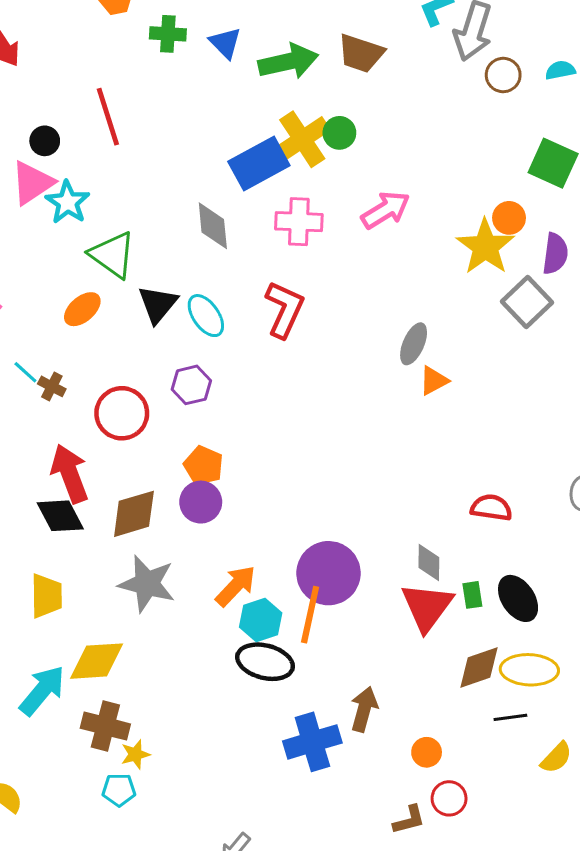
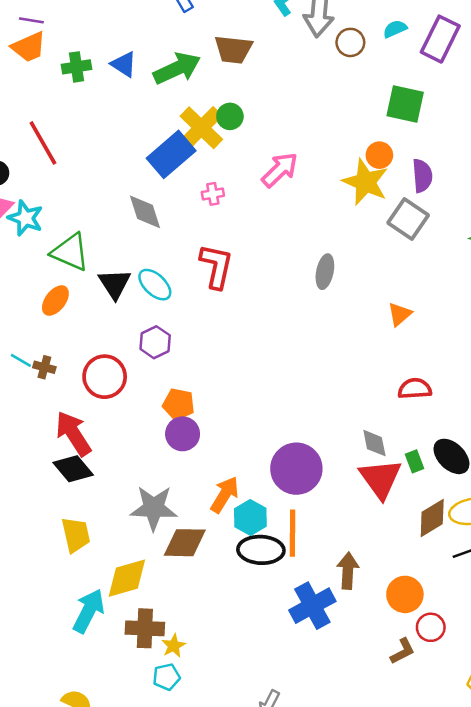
pink cross: (299, 222) -> (213, 194), size x0.6
orange triangle: (434, 381) -> (400, 314), moved
brown diamond: (134, 514) -> (185, 543), moved, turned 30
orange line: (310, 615) -> (293, 533), moved
orange circle: (427, 752) -> (405, 594), size x1.5

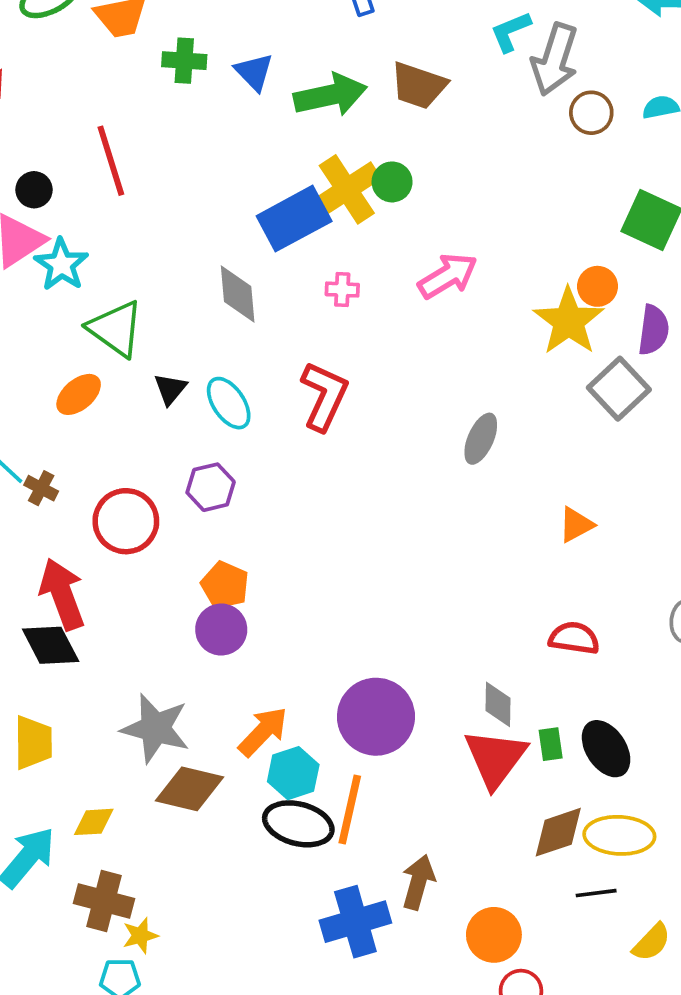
black triangle: (115, 284) -> (170, 389), size x0.7
yellow diamond: (127, 578) -> (94, 822), size x0.6

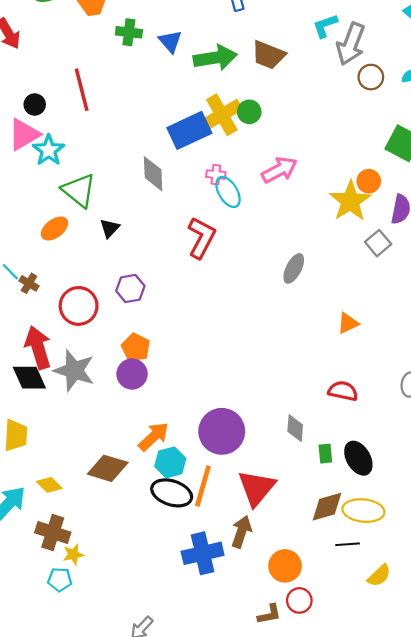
gray square: (619, 389) -> (378, 243), size x0.7
cyan ellipse: (229, 403) -> (228, 192), moved
gray star: (155, 728) -> (74, 370), moved
red triangle: (495, 758) -> (257, 488), moved
yellow diamond: (94, 822) -> (49, 485), turned 45

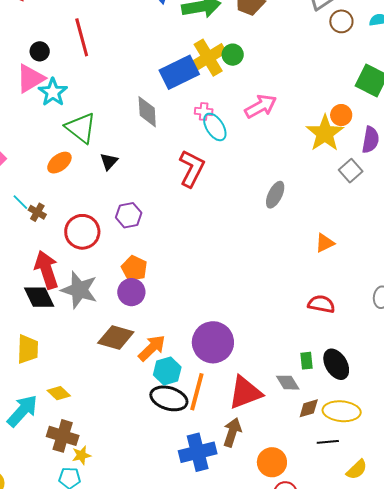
gray diamond: (295, 428) -> (288, 383), moved, turned -35
brown diamond: (108, 468) -> (116, 338), moved
red triangle: (257, 488) -> (245, 393), turned 30
brown diamond: (327, 507) -> (309, 408), size x0.7

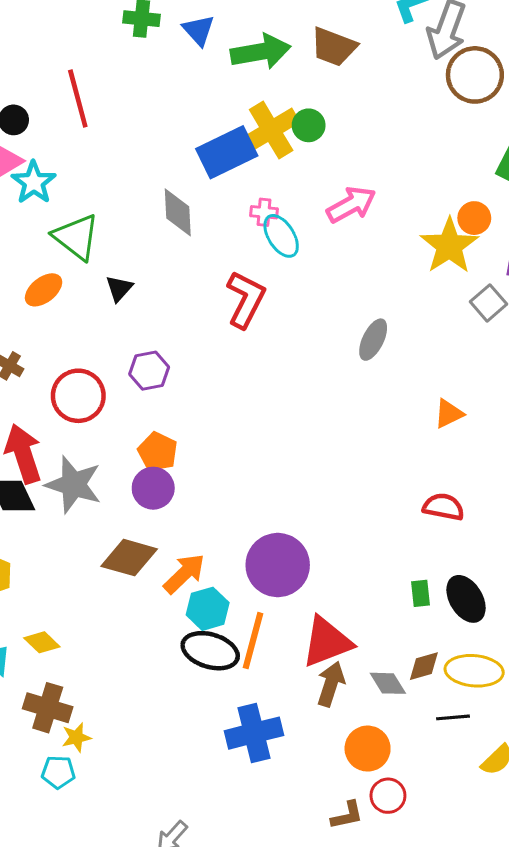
brown circle: (341, 21) -> (475, 75), size x1.6
gray diamond: (288, 383) -> (388, 683), moved
brown arrow: (232, 432) -> (331, 684), moved

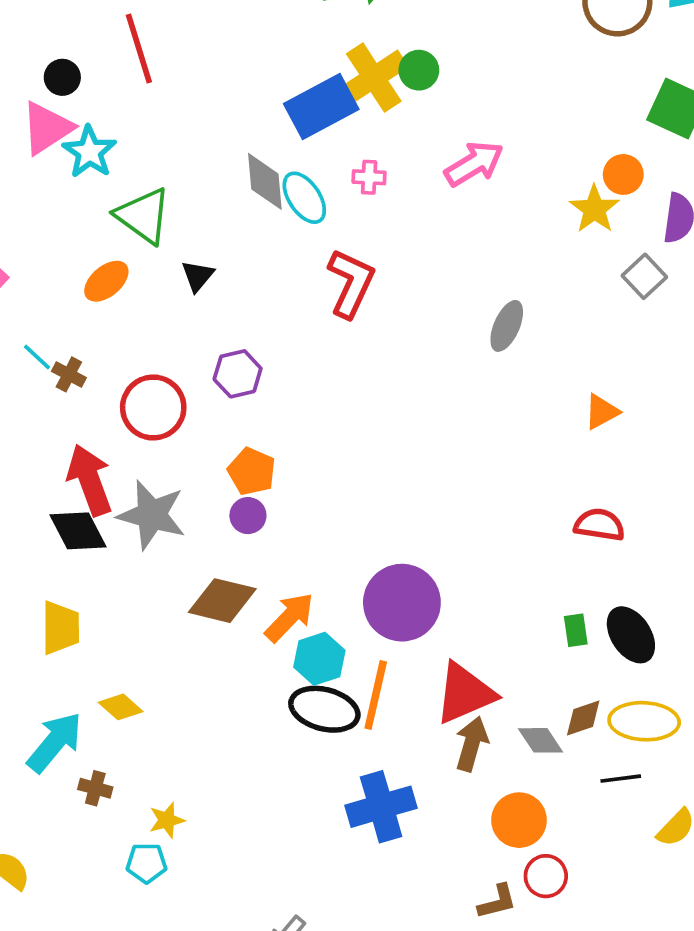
cyan ellipse: (281, 236) -> (304, 198), moved
yellow star: (449, 246) -> (594, 209), size x0.7
purple circle: (153, 488) -> (248, 516), size x0.7
brown cross: (48, 708) -> (95, 788), moved, size x0.6

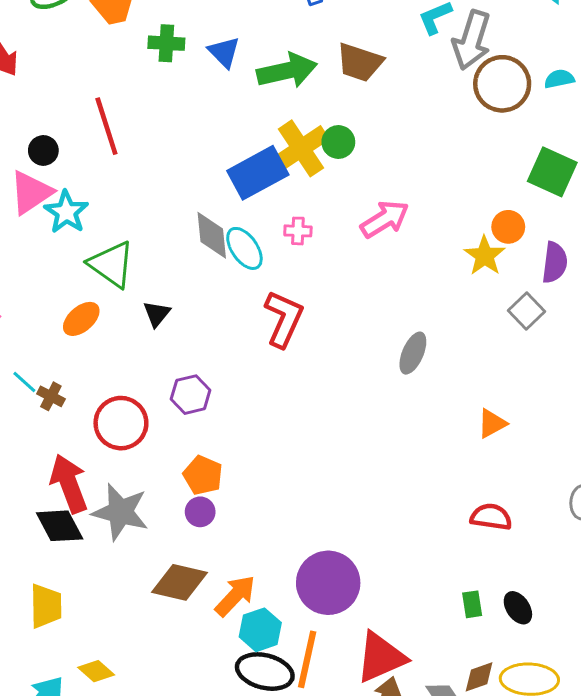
black ellipse: (631, 635) -> (518, 608), size x0.7

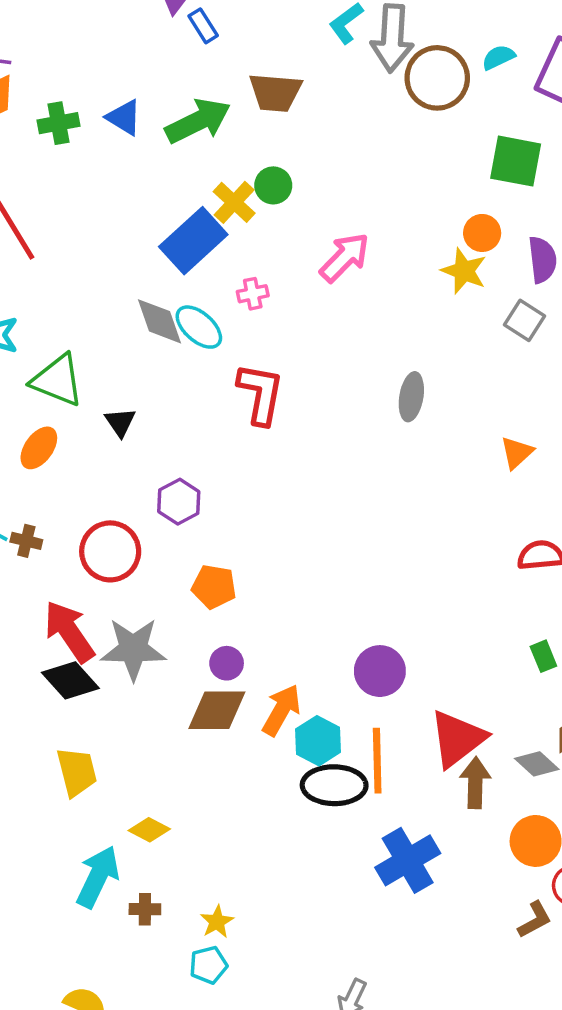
yellow cross: (301, 148) -> (234, 202), size x0.7
purple circle: (200, 512) -> (227, 663), moved
purple circle: (328, 583) -> (380, 671), size x0.7

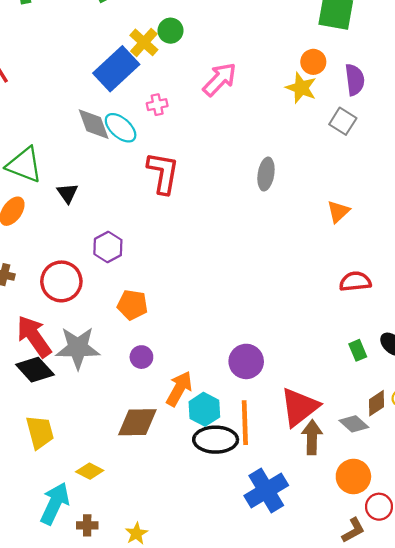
brown diamond: (217, 710) -> (137, 422), moved

